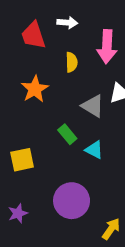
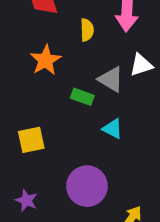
green rectangle: (67, 134) -> (82, 97), moved, turned -30
purple star: (18, 213) -> (26, 200), turned -30

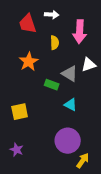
purple circle: (87, 186) -> (68, 141), moved

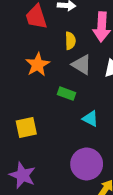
gray triangle: (70, 74) -> (82, 65), moved
purple star: (17, 150) -> (22, 175), size x1.5

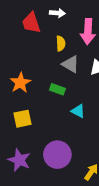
orange star: (38, 65) -> (20, 83), moved
purple circle: (87, 164) -> (57, 155), moved

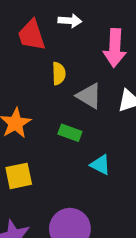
yellow semicircle: (61, 43) -> (59, 73), moved

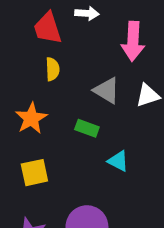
yellow semicircle: (59, 73) -> (53, 69), moved

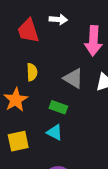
yellow semicircle: (53, 69) -> (32, 72), moved
cyan triangle: (118, 161) -> (55, 132), moved

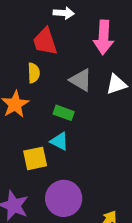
red trapezoid: (28, 31) -> (45, 42), moved
yellow square: (18, 141) -> (35, 158), moved

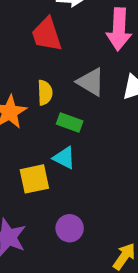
yellow semicircle: (34, 73) -> (45, 93), moved
purple circle: (64, 198) -> (70, 228), size x0.6

